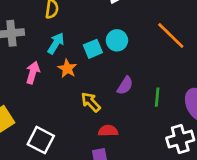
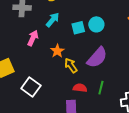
orange star: (67, 69) -> (57, 51), moved
purple semicircle: (125, 85) -> (97, 58), size x1.6
green line: (157, 97) -> (101, 88), moved

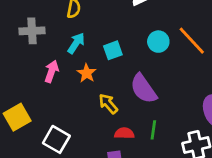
cyan circle: (96, 24) -> (158, 42), moved
orange star: (57, 51) -> (87, 73), moved
purple semicircle: (97, 58) -> (143, 89), turned 110

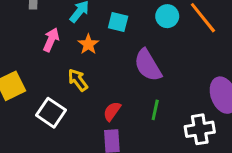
cyan square: (113, 50) -> (118, 22), turned 30
yellow arrow: (108, 104) -> (78, 80), moved
red semicircle: (124, 133) -> (112, 111), moved, turned -60

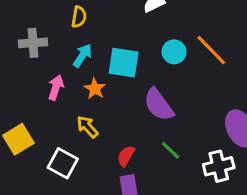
cyan square: (118, 22) -> (124, 63), size x1.5
green line: (155, 110) -> (171, 150), turned -54

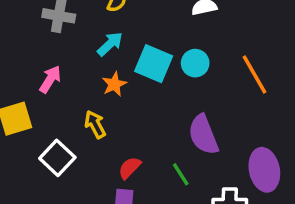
cyan circle: (174, 52) -> (195, 63), moved
pink arrow: (56, 88) -> (50, 79), moved
purple semicircle: (159, 105) -> (203, 135), moved

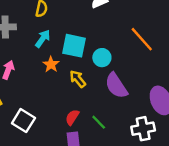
cyan circle: (195, 63) -> (102, 58), moved
yellow arrow: (95, 124) -> (78, 79), moved
green line: (181, 174) -> (99, 122), moved

